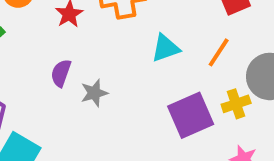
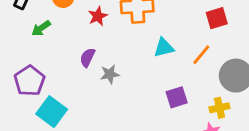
yellow cross: (236, 104) -> (219, 108), moved
purple square: (191, 115) -> (177, 97), size x0.7

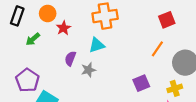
red star: (98, 16) -> (64, 28), moved
cyan triangle: (164, 48) -> (97, 45), moved

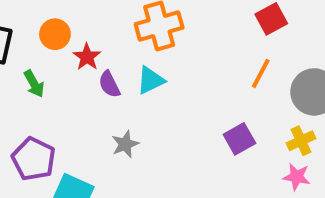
green arrow: (33, 39) -> (34, 84), turned -72
purple semicircle: (70, 59) -> (109, 84), moved, turned -40
gray star: (88, 70) -> (125, 144), moved

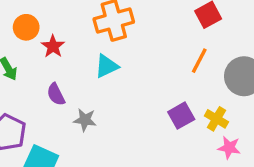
purple semicircle: (109, 84) -> (56, 94), moved
yellow cross: (301, 141) -> (216, 119), moved, turned -35
gray star: (125, 144) -> (85, 120), turned 30

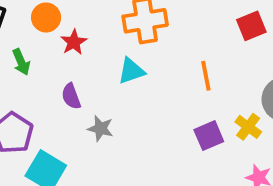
orange line: (199, 61) -> (206, 76), moved, turned -45
yellow cross: (216, 119) -> (248, 127), moved

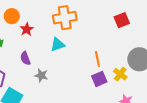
orange line: (206, 76) -> (97, 59), moved

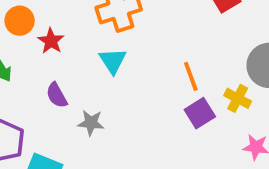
cyan triangle: (58, 45) -> (113, 61), turned -35

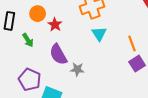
cyan triangle: (113, 61) -> (99, 34), moved
purple semicircle: (57, 95) -> (58, 54), size x1.5

